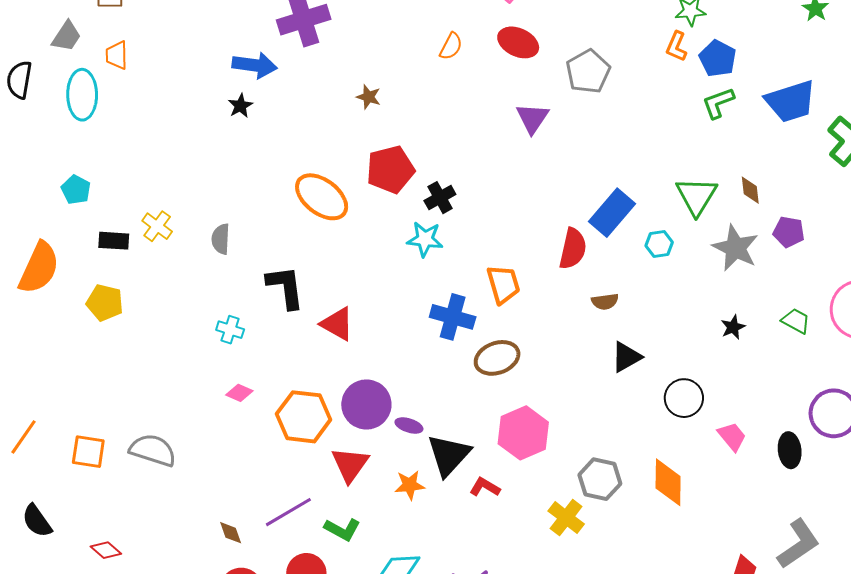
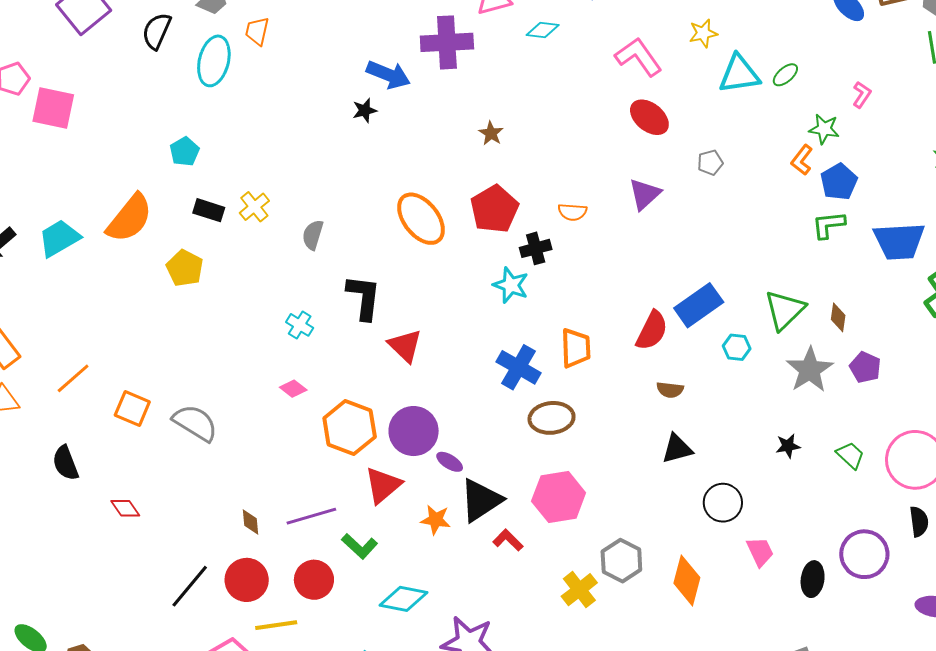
orange semicircle: (451, 46) -> (572, 212), moved, turned 52
gray pentagon: (588, 72) -> (710, 163), size x0.6
red pentagon: (390, 169) -> (494, 209), turned -30

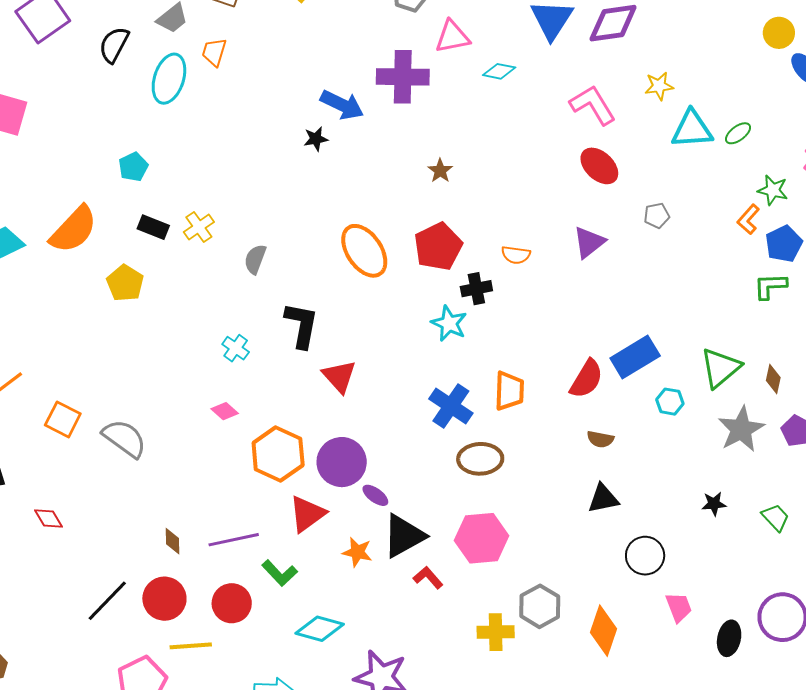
yellow cross: (579, 590) -> (496, 632), turned 33

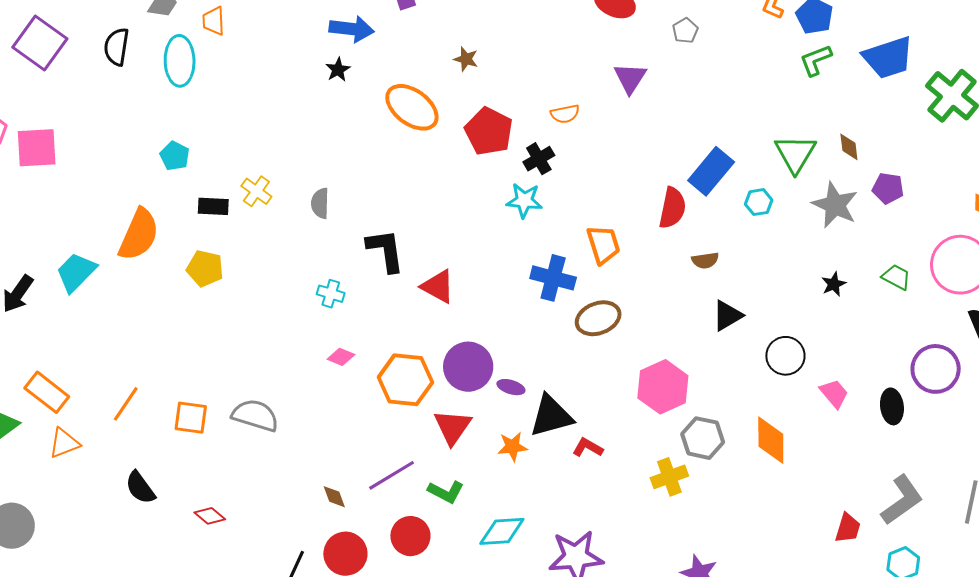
orange ellipse: (364, 251) -> (412, 107), moved
black triangle: (404, 536) -> (551, 416), turned 33
pink hexagon: (482, 538) -> (663, 387), moved

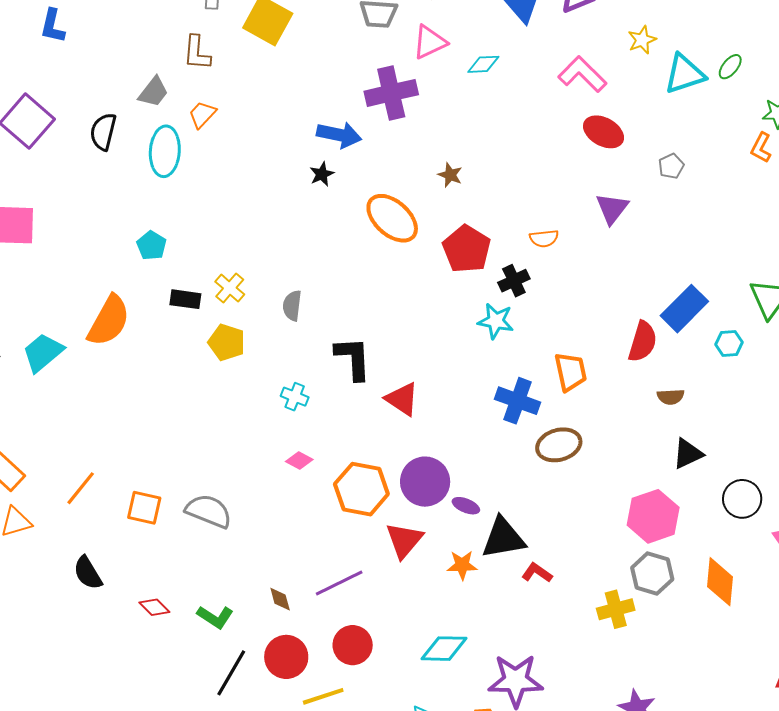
orange trapezoid: (214, 21) -> (202, 115), turned 40
yellow pentagon: (205, 268) -> (227, 342), moved
pink hexagon: (663, 387) -> (653, 516), moved
green L-shape: (446, 492) -> (215, 617), moved

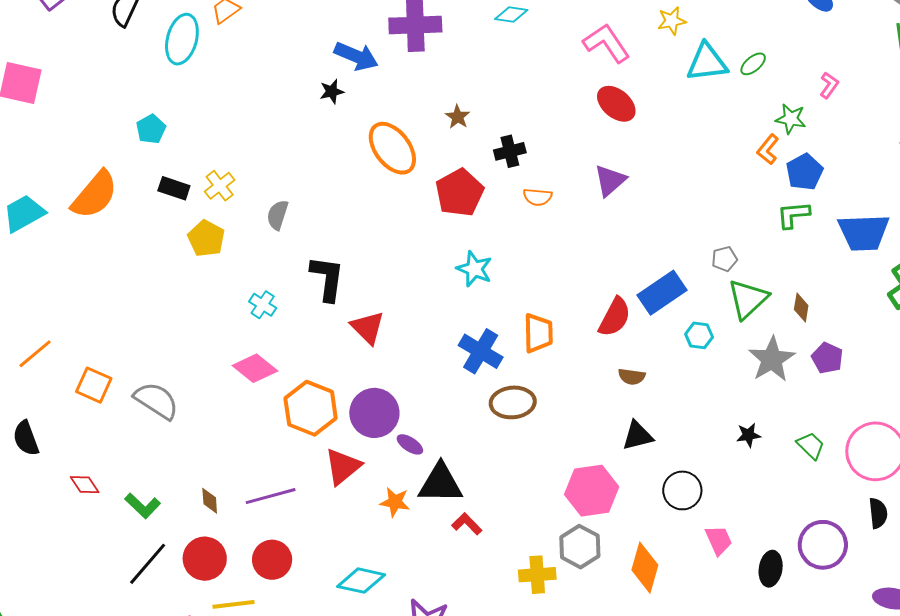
gray pentagon: (671, 166) -> (724, 259), moved
black cross: (514, 281) -> (510, 151), moved
pink diamond: (299, 460) -> (255, 368), size x1.6

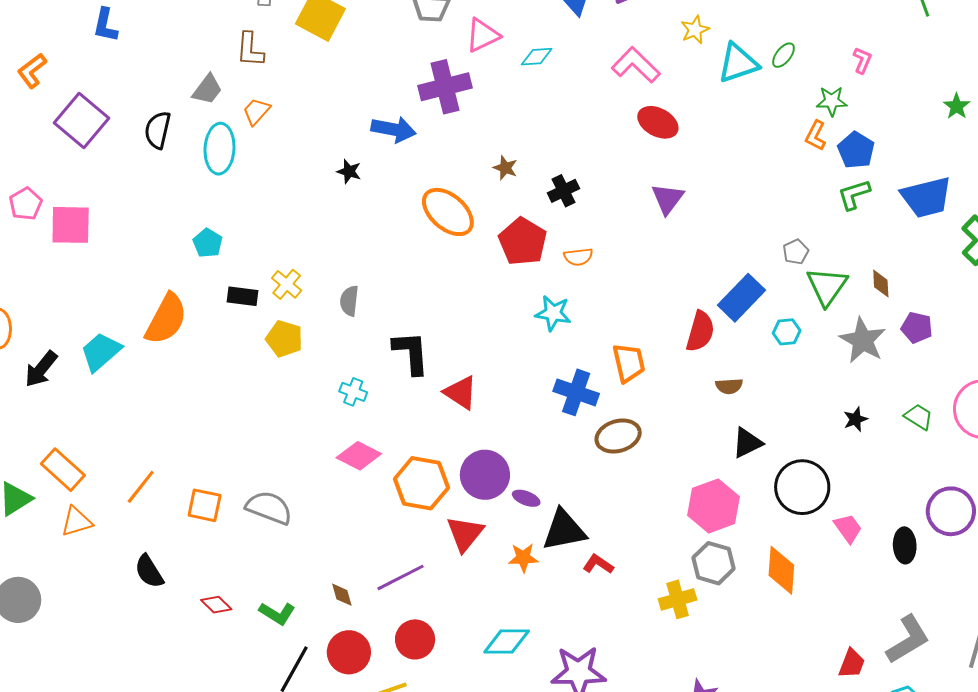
black star: (332, 91) -> (349, 171), moved, turned -30
orange semicircle: (538, 197) -> (578, 257), moved
black circle: (682, 490) -> (802, 487), size x1.4

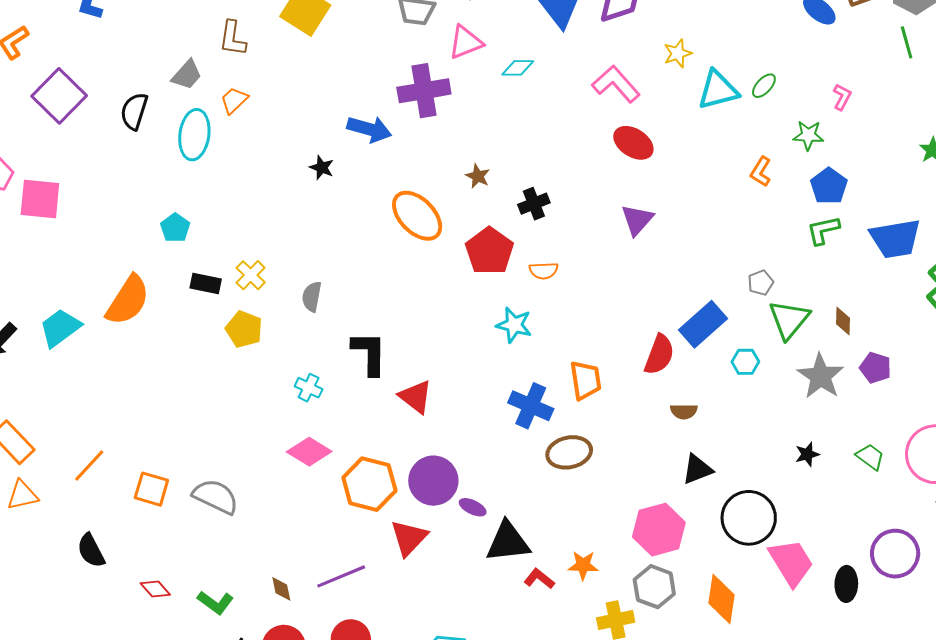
orange L-shape: (816, 136) -> (761, 172), moved
pink trapezoid: (848, 528) -> (791, 562), size x1.6
orange star: (523, 558) -> (583, 565), moved

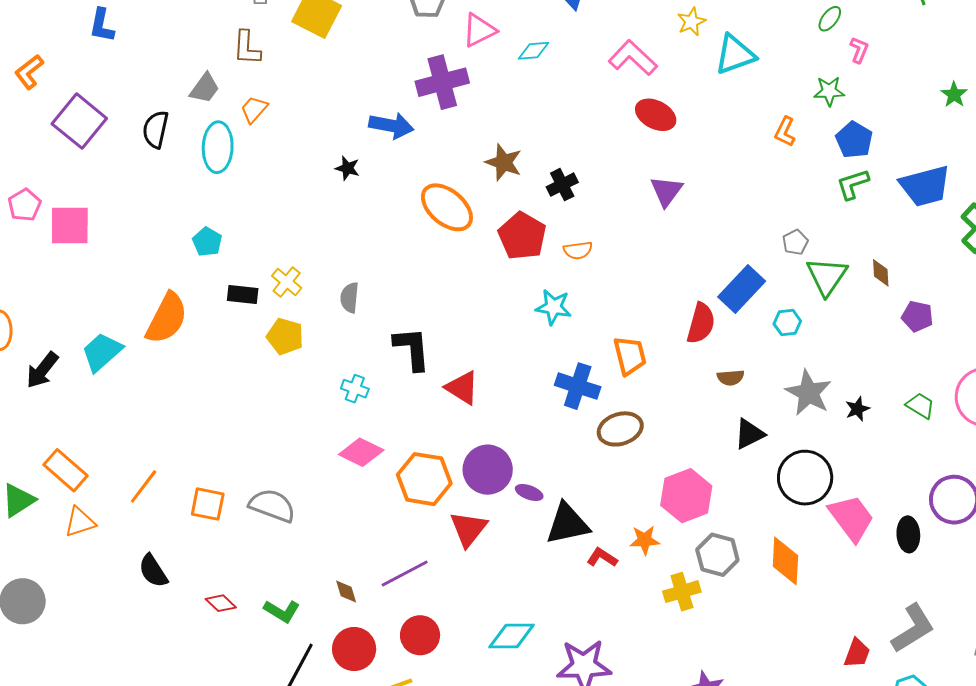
green ellipse: (764, 86) -> (830, 19), moved
brown star: (478, 176) -> (504, 162), size x1.5
gray star: (820, 376) -> (809, 393), moved
pink hexagon: (659, 530) -> (686, 496), moved

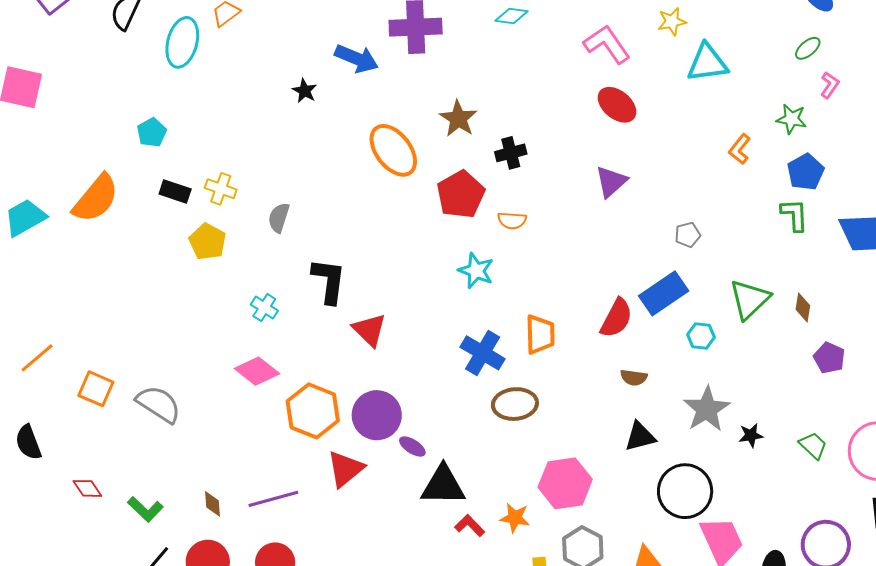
green L-shape: (853, 184) -> (795, 215), turned 93
gray pentagon: (795, 242) -> (688, 235), moved
yellow cross: (287, 282) -> (221, 189), turned -32

